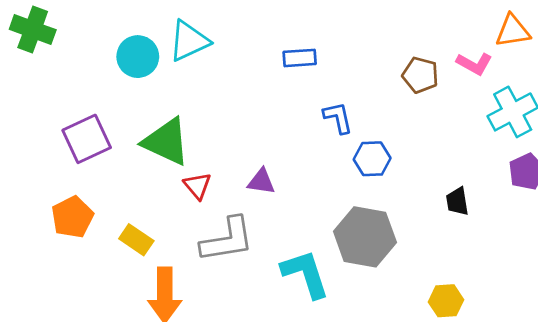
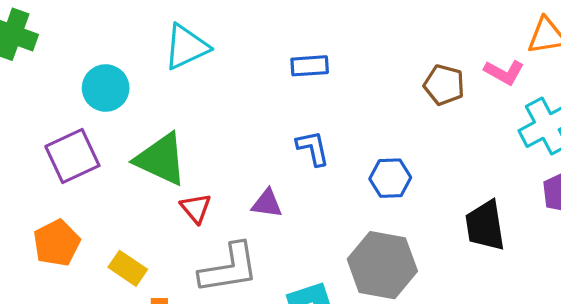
cyan circle: (138, 57) -> (106, 88), moved
blue L-shape: (338, 118) -> (313, 148), moved
black trapezoid: (457, 201) -> (485, 226), size x1.6

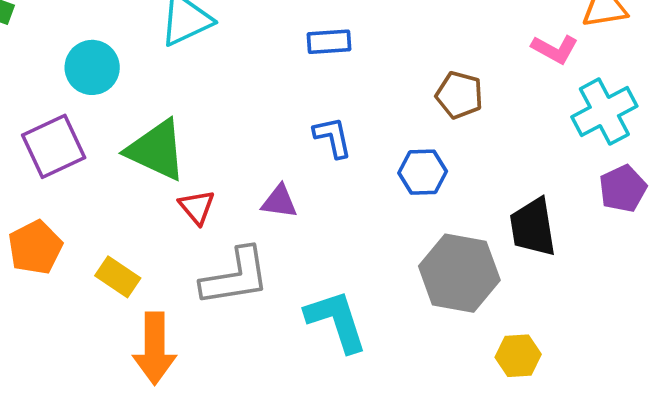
brown pentagon: (444, 85) -> (459, 95), moved
gray hexagon: (382, 265) -> (459, 273), moved

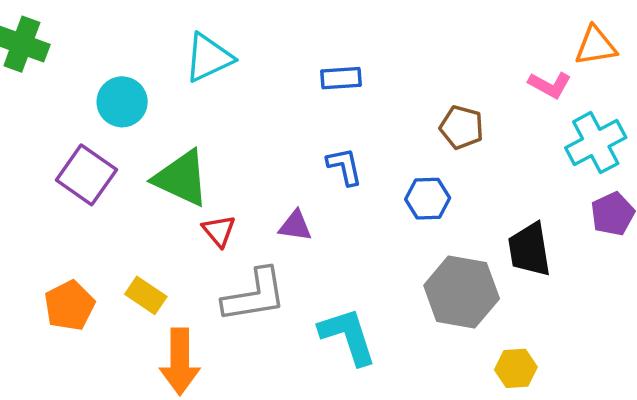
purple square: (54, 146) -> (86, 175), turned -30
orange pentagon: (35, 247) -> (69, 306), moved

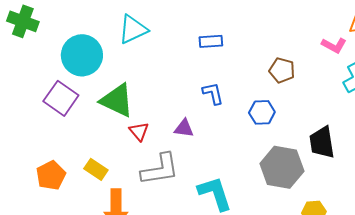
cyan circle: (122, 102) -> (82, 55), size x1.4

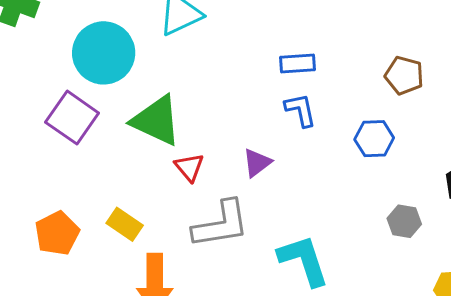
blue rectangle: (211, 41) -> (298, 63), moved
purple triangle: (184, 128) -> (257, 163), turned -45
gray hexagon: (282, 167) -> (404, 221), size x0.5

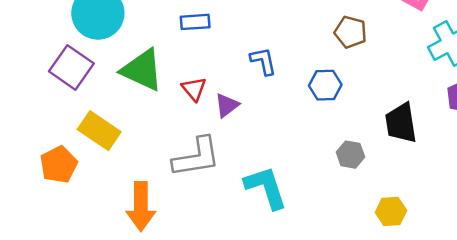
blue rectangle: (298, 63) -> (195, 22), moved
red triangle: (189, 167) -> (194, 89), moved
yellow rectangle: (125, 224) -> (99, 131), moved, size x1.4

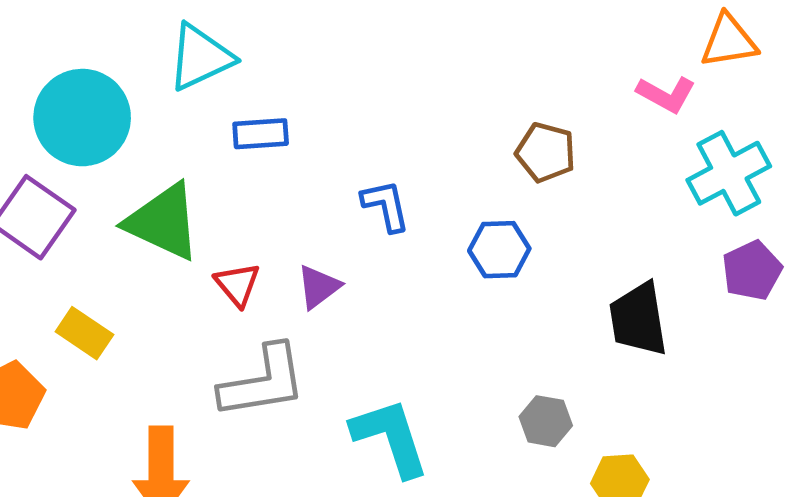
red triangle: (194, 89) -> (237, 284), moved
yellow rectangle: (99, 131) -> (84, 333), size x0.7
gray hexagon: (350, 155) -> (546, 421), moved

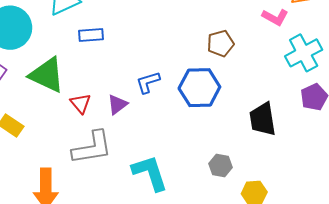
brown pentagon: (546, 152) -> (220, 43), turned -30
blue L-shape: (386, 206) -> (148, 82), moved, turned -95
blue hexagon: (499, 250) -> (199, 88), size x1.5

